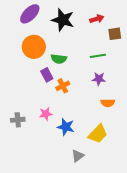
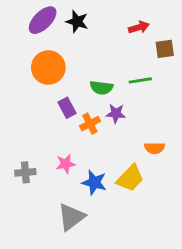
black star: (63, 20) -> (77, 22), moved, size x0.7
green semicircle: (59, 59) -> (101, 88), moved
purple star: (99, 79) -> (116, 113), moved
yellow trapezoid: (98, 134) -> (130, 178), moved
gray triangle: (78, 156) -> (71, 217), moved, size x1.5

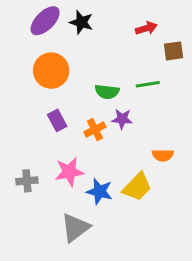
purple rectangle: (67, 108) -> (57, 120), moved
pink star: (66, 164) -> (69, 172), size x1.4

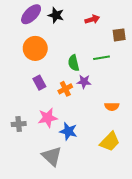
red arrow: (146, 28) -> (92, 19), moved
green semicircle: (107, 92) -> (74, 63), turned 70
yellow trapezoid: (137, 187) -> (110, 142), moved
gray triangle: (75, 228) -> (52, 156), turned -40

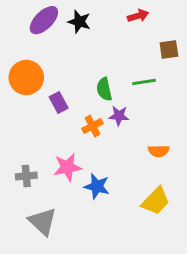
red arrow: (92, 19) -> (138, 16), moved
orange circle: (35, 48) -> (26, 77), moved
purple rectangle: (39, 83) -> (59, 102), moved
gray triangle: (52, 156) -> (42, 222), moved

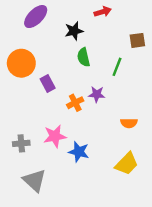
red arrow: (138, 16) -> (103, 12), moved
black star: (79, 22) -> (74, 31), moved, turned -30
green line: (144, 82) -> (117, 67), turned -60
green semicircle: (104, 89) -> (84, 57), moved

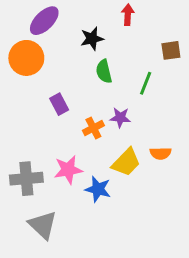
red arrow: (103, 12) -> (128, 15), turned -70
orange circle: (21, 63) -> (26, 58), moved
gray cross: (21, 143) -> (26, 179), size x1.5
yellow trapezoid: (127, 164) -> (126, 162), moved

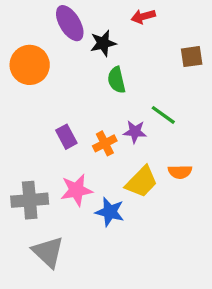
red arrow: (128, 15) -> (143, 16), turned -108
purple ellipse: (44, 21) -> (70, 23), moved, turned -76
green line: (146, 83) -> (163, 115), moved, turned -75
purple rectangle: (59, 104) -> (66, 137), moved

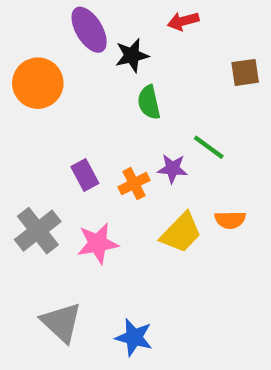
gray cross: (30, 200) -> (38, 231), moved, turned -33
blue star: (110, 212) -> (134, 337), moved

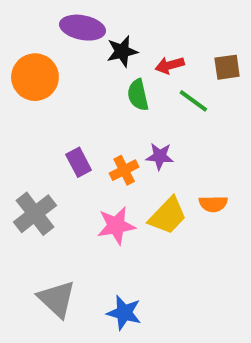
red arrow: (183, 21) -> (170, 65), moved
purple ellipse: (89, 30) -> (83, 28), turned -48
green line: (209, 147) -> (193, 101), moved
pink star: (98, 243) -> (116, 226), moved

